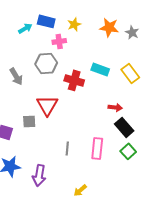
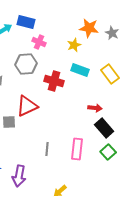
yellow star: (74, 24) -> (74, 45), moved
pink cross: (59, 41) -> (39, 42), turned 32
red triangle: (47, 105) -> (27, 106), turned 35

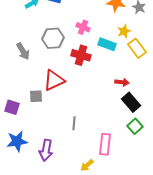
pink cross: (39, 42) -> (83, 27), moved
yellow star: (74, 45) -> (124, 31), moved
pink rectangle: (77, 149) -> (105, 144), moved

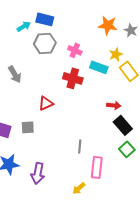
gray hexagon: (53, 38) -> (45, 43), moved
red triangle: (54, 80) -> (46, 103), size x0.7
gray square: (36, 96) -> (28, 127), moved
gray line: (74, 123) -> (80, 146), moved

